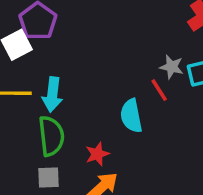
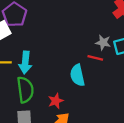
red line: (159, 90) -> (95, 58), turned -42

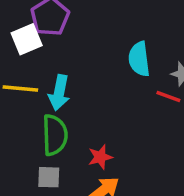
cyan semicircle: (77, 75) -> (139, 59), moved

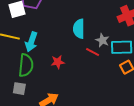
red star: (100, 157) -> (58, 62), moved

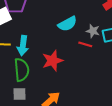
cyan semicircle: (79, 29) -> (67, 24), turned -108
red star: (58, 62) -> (53, 61), size x1.5

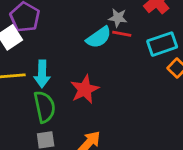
gray star: (93, 31) -> (118, 18), moved
red line: (85, 44) -> (122, 34), moved

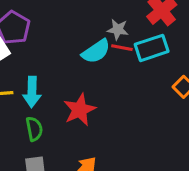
cyan rectangle: (162, 44) -> (152, 48), moved
green semicircle: (44, 107) -> (34, 129), size x0.7

